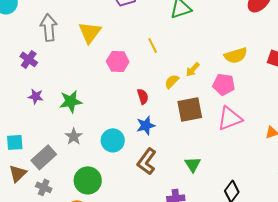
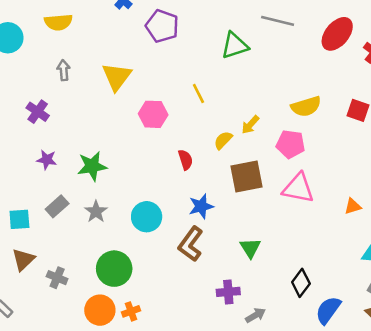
gray arrow: (49, 27) -> (64, 70), size x0.6
pink triangle: (230, 118) -> (298, 188), turned 32
blue star: (146, 125) -> (201, 206), moved
gray rectangle: (44, 157) -> (57, 206), moved, size x0.7

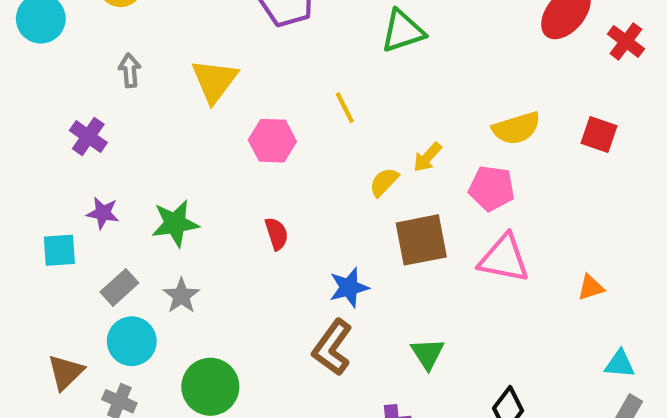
red semicircle: (185, 160) -> (276, 234), moved
cyan circle: (147, 217) -> (132, 341), moved
cyan square: (19, 219) -> (59, 250), moved

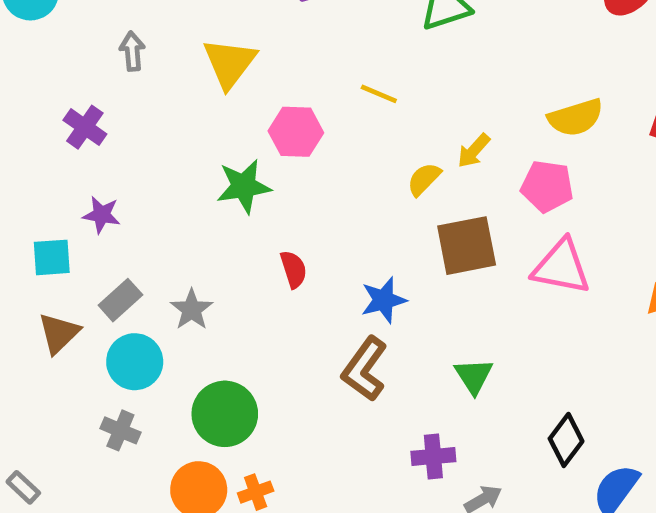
yellow line: (345, 108) -> (379, 94), turned -40
green star: (175, 223) -> (244, 186), moved
red semicircle: (276, 234) -> (294, 269), moved
brown triangle: (66, 372) -> (59, 333), moved

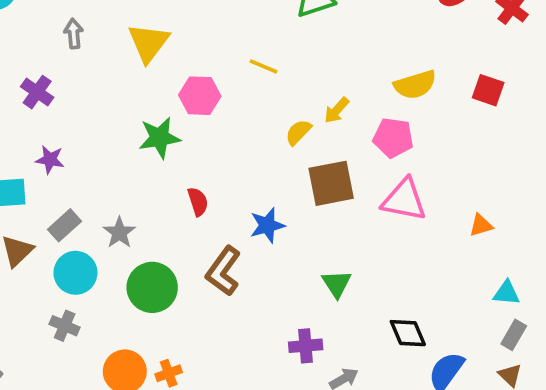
brown L-shape: (365, 369) -> (223, 271), moved
green circle: (225, 414) -> (152, 287), moved
black diamond: (566, 440) -> (408, 333), turned -60

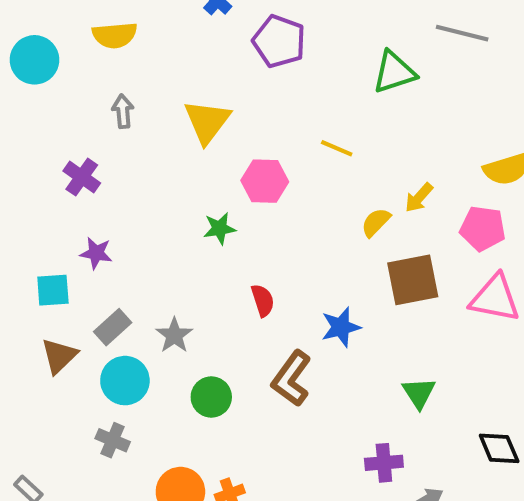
green star: (159, 138) -> (220, 228), size x0.7
green circle: (152, 287) -> (211, 397), size x0.7

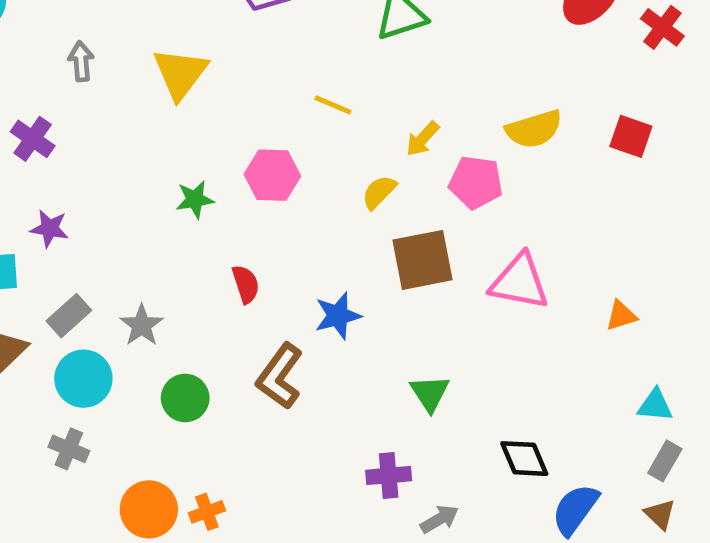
pink hexagon: (265, 181) -> (272, 175), moved
yellow arrow: (419, 198) -> (423, 139), moved
pink pentagon: (483, 228) -> (476, 182), moved

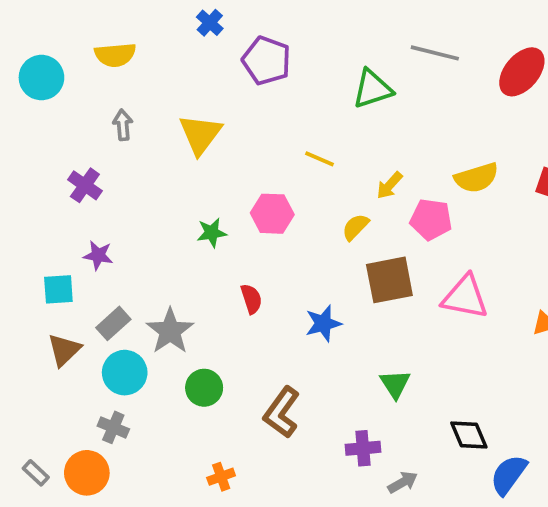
gray star: (142, 325) -> (170, 331), size x1.4
brown L-shape: (280, 376) -> (282, 412), moved
orange circle: (149, 509) -> (87, 473), moved

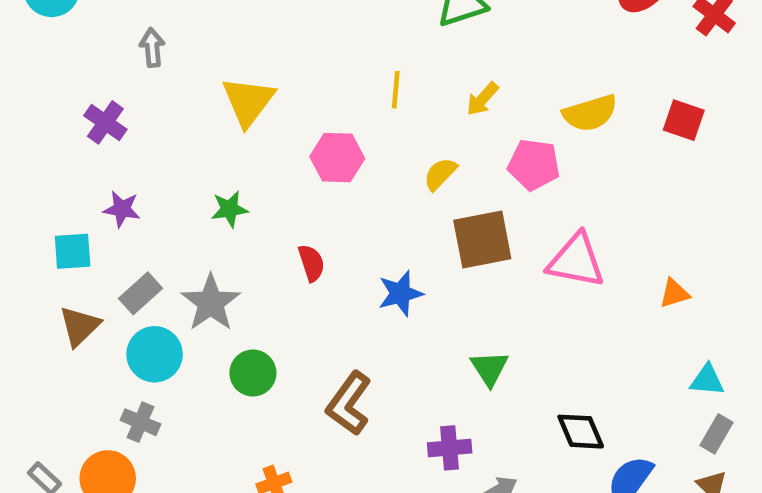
yellow triangle: (200, 134) -> (248, 101), moved
yellow line: (319, 159) -> (396, 90), turned 72
yellow arrow: (389, 185) -> (482, 99), moved
green star: (212, 233) -> (229, 209), moved

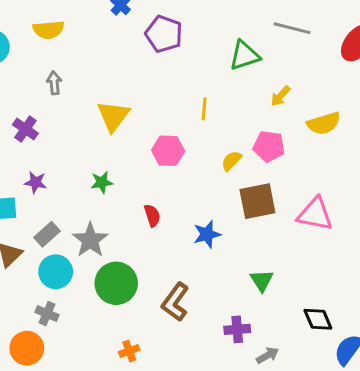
yellow arrow: (482, 99) -> (280, 96), moved
pink pentagon: (534, 165) -> (269, 146), moved
green circle: (253, 373) -> (116, 283), size x1.5

